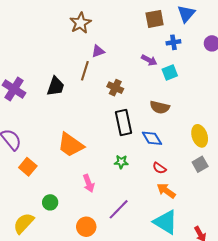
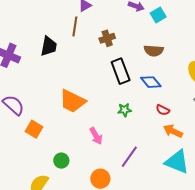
brown cross: (115, 88) -> (107, 38), turned -35

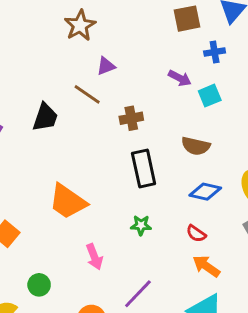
brown line: (75, 26) -> (87, 94), turned -72
blue diamond: (151, 82) -> (205, 192), moved, turned -45

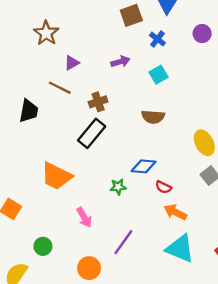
blue cross: (215, 52) -> (157, 39), turned -35
purple arrow: (180, 78) -> (120, 62), moved, turned -36
black rectangle: (144, 168) -> (92, 133), moved, turned 60
blue diamond: (205, 192) -> (144, 166), moved

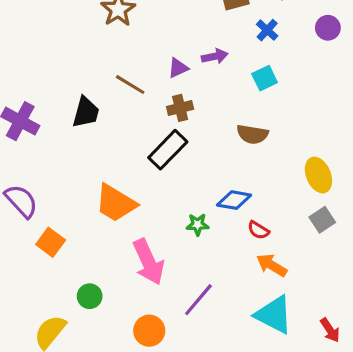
purple triangle: (72, 63) -> (178, 68), moved
pink arrow: (84, 217) -> (148, 262), size x1.6

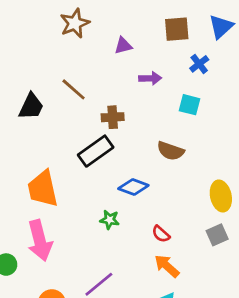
purple triangle: (178, 68) -> (123, 46), moved
cyan square: (265, 78) -> (190, 105), turned 30
blue diamond: (234, 200) -> (133, 187), moved
orange trapezoid: (116, 203) -> (43, 189), turned 36
pink arrow: (148, 262) -> (40, 241), moved

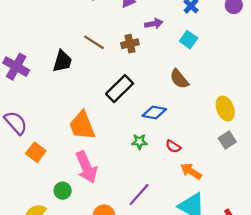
cyan square: (190, 105) -> (189, 40), turned 30
brown cross: (113, 117) -> (130, 44), moved
brown semicircle: (171, 151) -> (179, 79), turned 40
red semicircle: (161, 234) -> (173, 146), moved

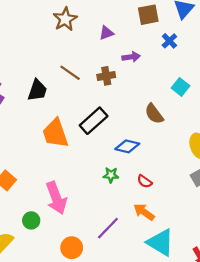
cyan square: (189, 40) -> (181, 87), moved
orange trapezoid: (82, 126) -> (55, 133), moved
orange arrow: (191, 171) -> (144, 212), moved

